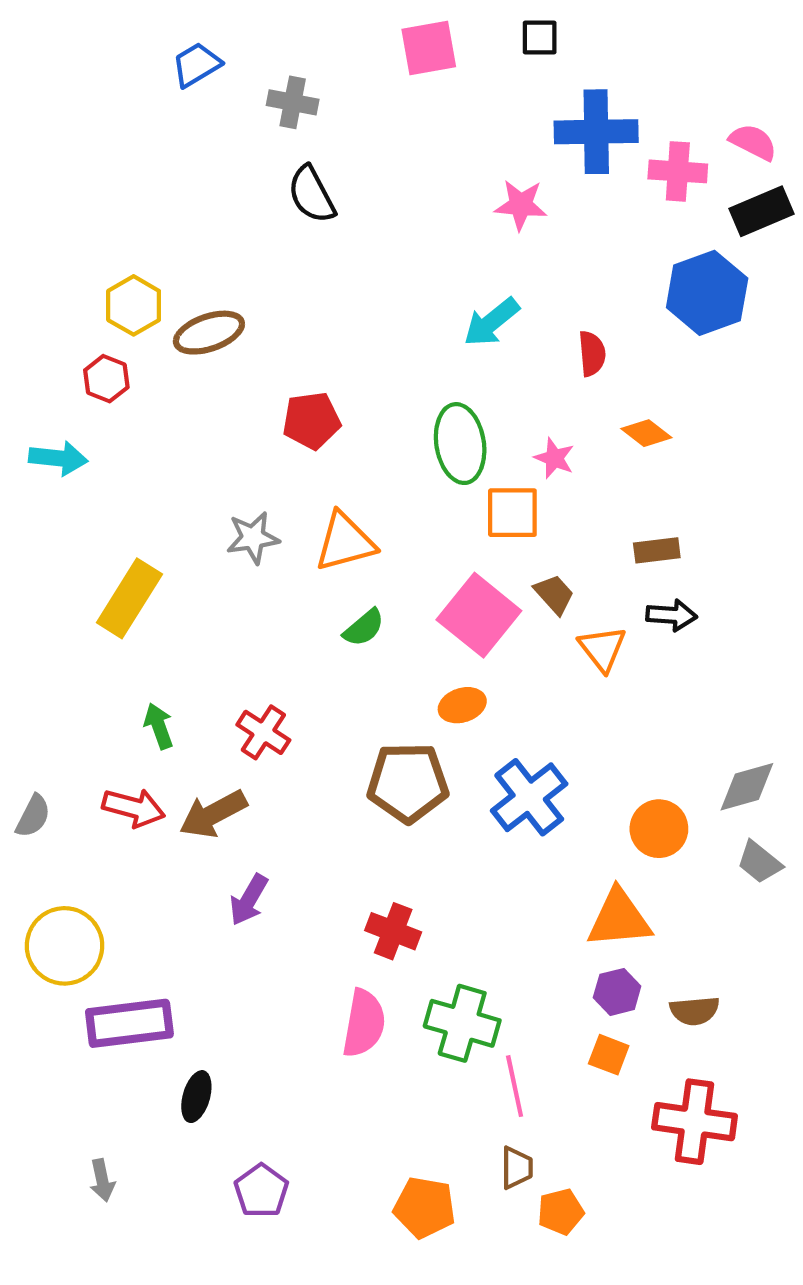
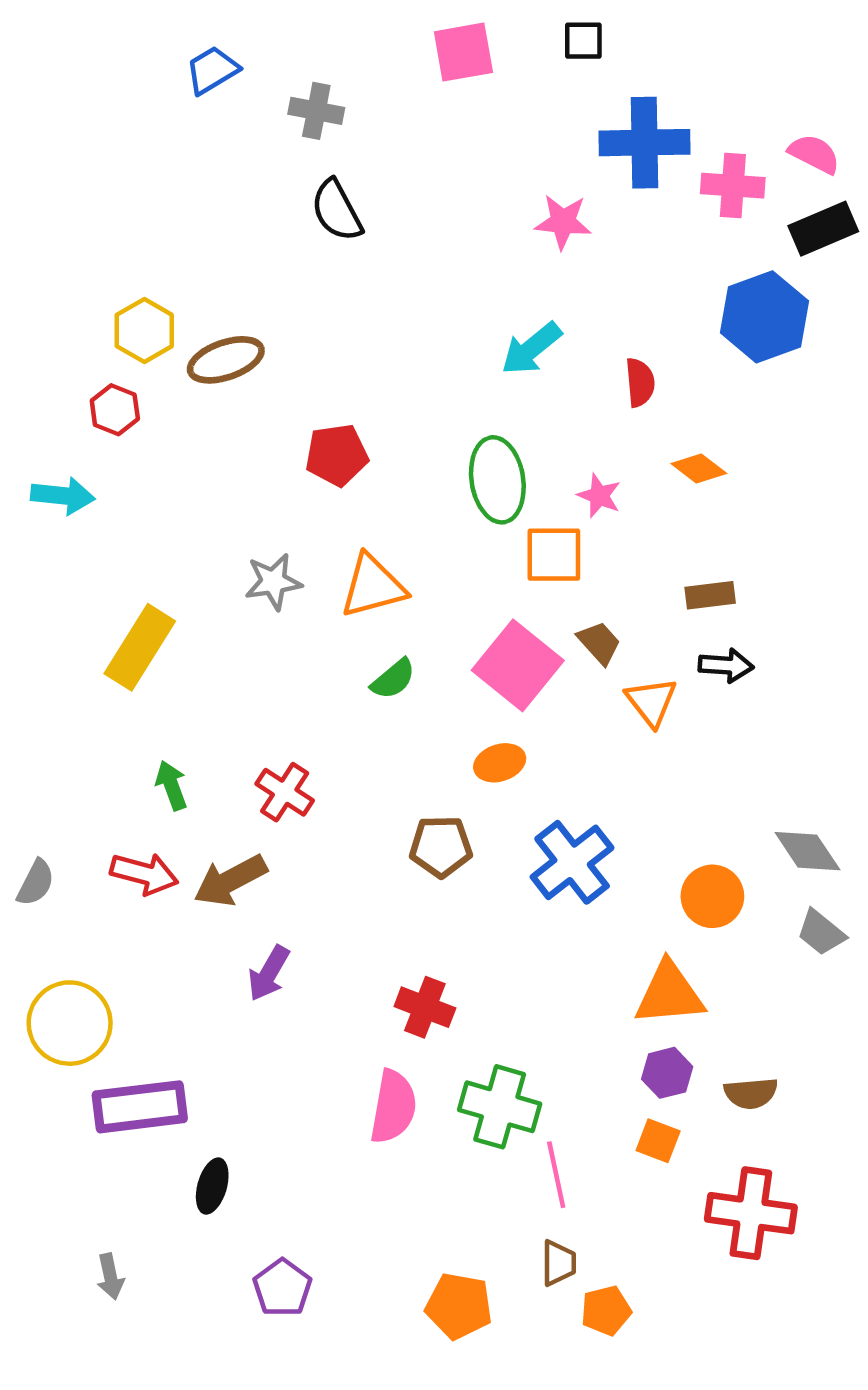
brown pentagon: (408, 783) -> (441, 847), size x0.7
gray diamond: (747, 787) -> (807, 851), turned 72

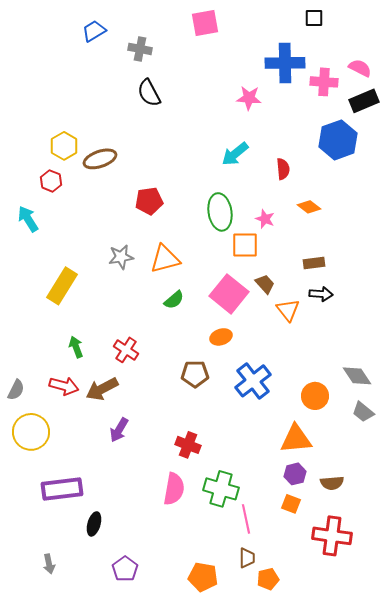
black square: (583, 41) -> (314, 18), moved
cyan arrow: (63, 496) -> (28, 219), turned -128
yellow circle: (70, 1023) -> (31, 432), moved

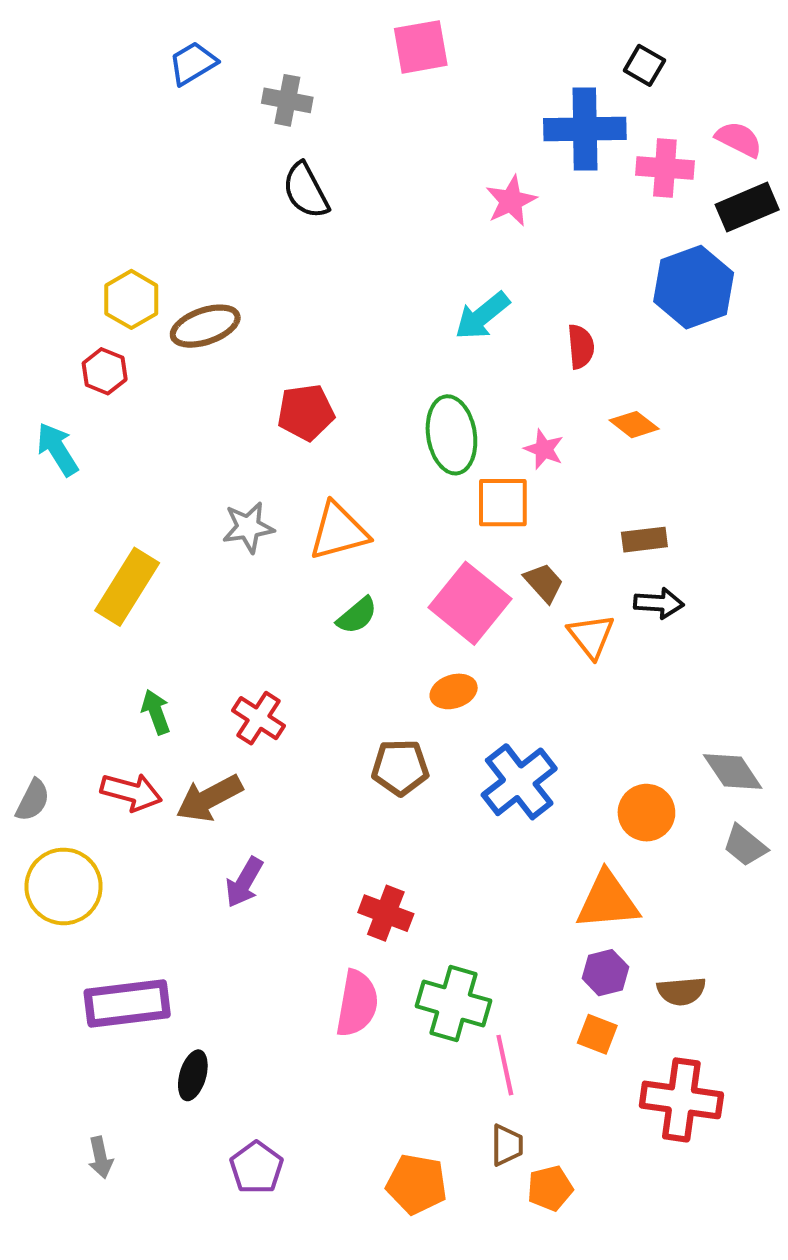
black square: (314, 18) -> (644, 65), moved, turned 30
pink star: (249, 98) -> (511, 201), turned -30

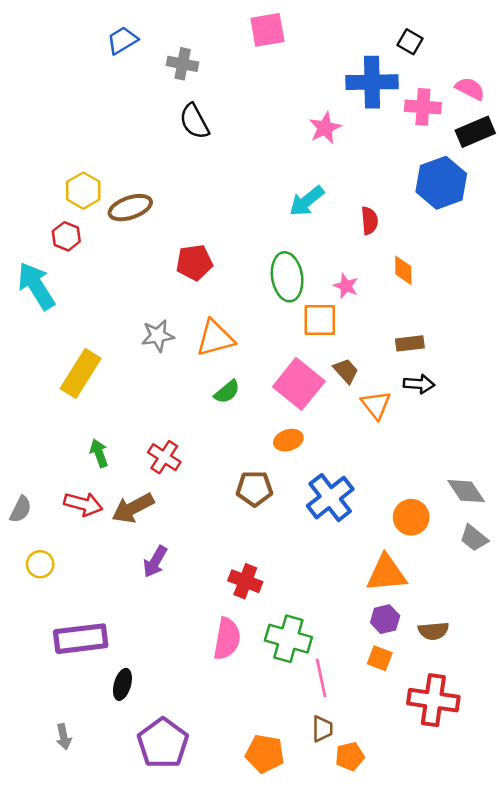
orange diamond: (634, 425) -> (403, 270), turned 52
cyan arrow: (57, 449) -> (36, 286), size x1.4
yellow circle: (64, 886) -> (40, 564), size x0.6
purple pentagon: (256, 1168) -> (163, 743), size x1.5

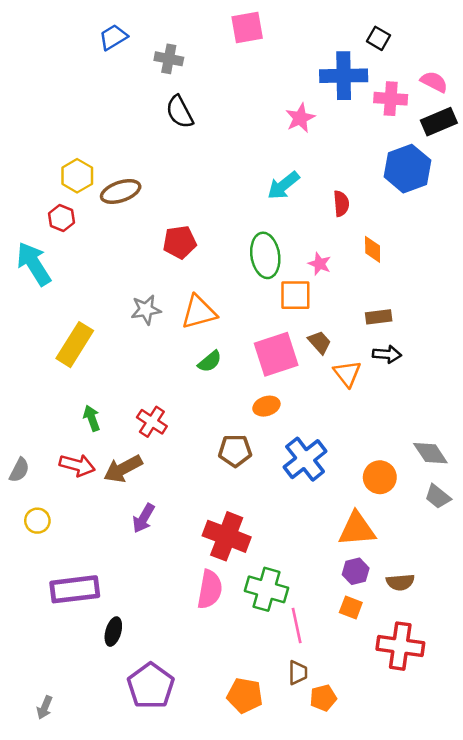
pink square: (299, 384) -> (276, 354), turned 33
red cross: (245, 581) -> (227, 536), size x1.5
gray arrow: (64, 737) -> (45, 708), moved, turned 35

